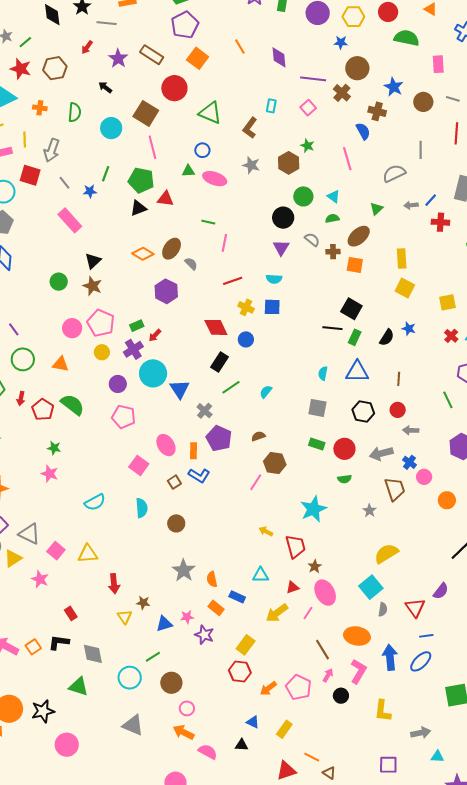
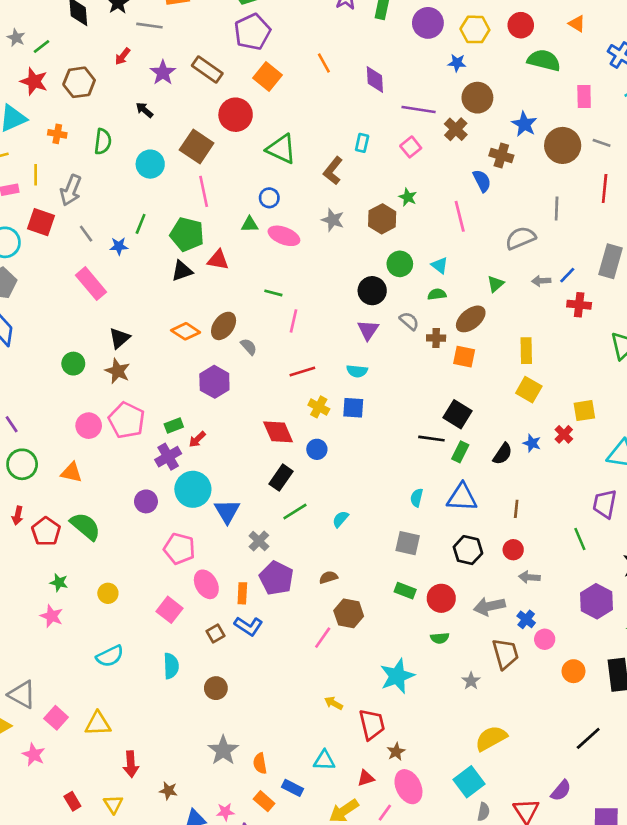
brown circle: (423, 102) -> (563, 145), size x1.4
red cross: (451, 336) -> (564, 434), moved
yellow circle: (102, 352) -> (108, 593), moved
pink pentagon: (124, 417) -> (179, 549), moved
yellow triangle: (125, 617) -> (113, 804), moved

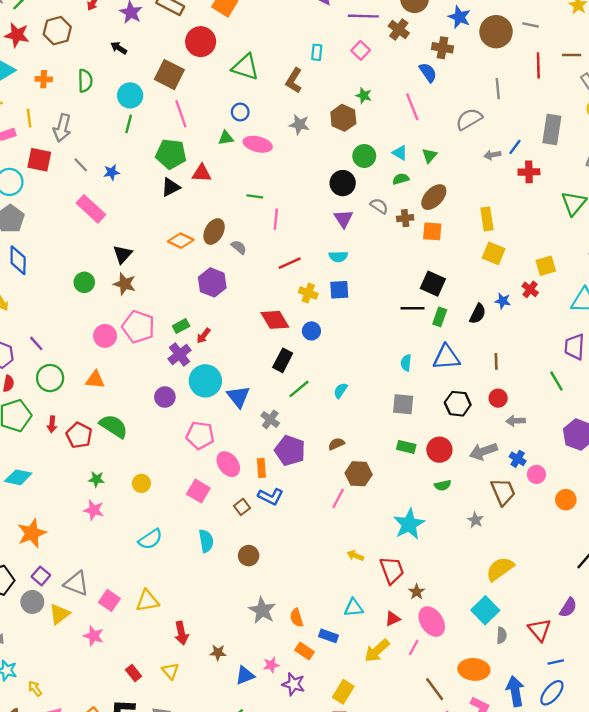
green line: (141, 224) -> (129, 124), moved
green triangle: (496, 284) -> (429, 155), moved

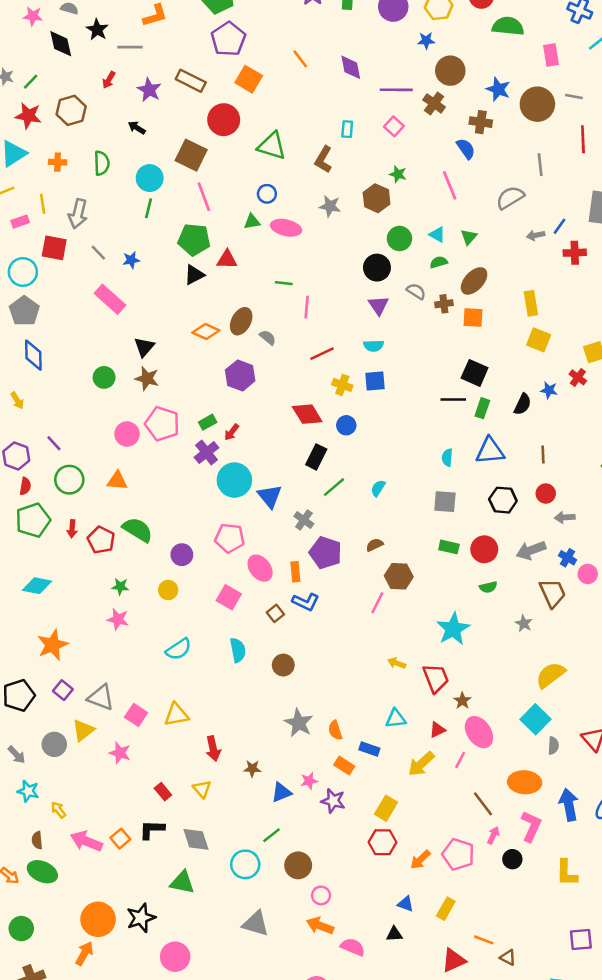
purple circle: (165, 397) -> (182, 555), moved
gray circle: (32, 602) -> (54, 744), moved

